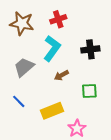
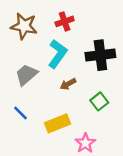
black cross: (90, 49) -> (100, 55), size x1.4
green square: (89, 91) -> (99, 101), turned -35

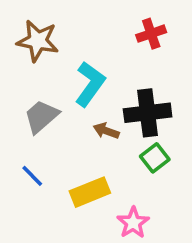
red cross: (65, 21) -> (151, 34), moved
black cross: (100, 55) -> (148, 113), moved
brown arrow: (68, 84) -> (106, 131), turned 49

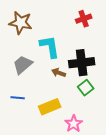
cyan L-shape: (90, 84) -> (50, 47), turned -45
blue line: (32, 176) -> (18, 98), turned -40

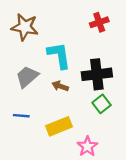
brown arrow: (59, 73) -> (60, 86), moved

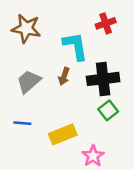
cyan L-shape: (59, 55) -> (75, 46), moved
brown arrow: (60, 86) -> (64, 76), moved, turned -91

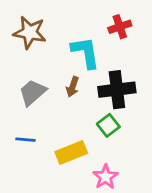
green square: (108, 110) -> (108, 125), moved

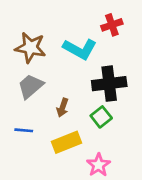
brown star: (30, 32) -> (30, 48), moved
cyan L-shape: (85, 52) -> (80, 49), turned 128
brown arrow: (73, 87) -> (62, 108), moved

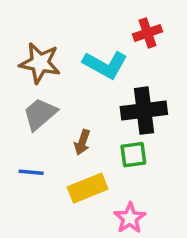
green square: (101, 117) -> (133, 155), turned 30

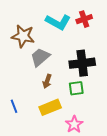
cyan L-shape: (105, 65) -> (58, 22), moved
gray trapezoid: (40, 114) -> (40, 57), moved
blue line: (31, 172) -> (14, 106), moved, turned 64

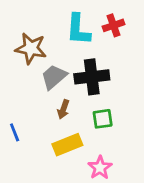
cyan L-shape: (58, 22) -> (78, 29), turned 65
black cross: (82, 63) -> (92, 77), moved
blue line: (14, 106) -> (15, 132), moved

